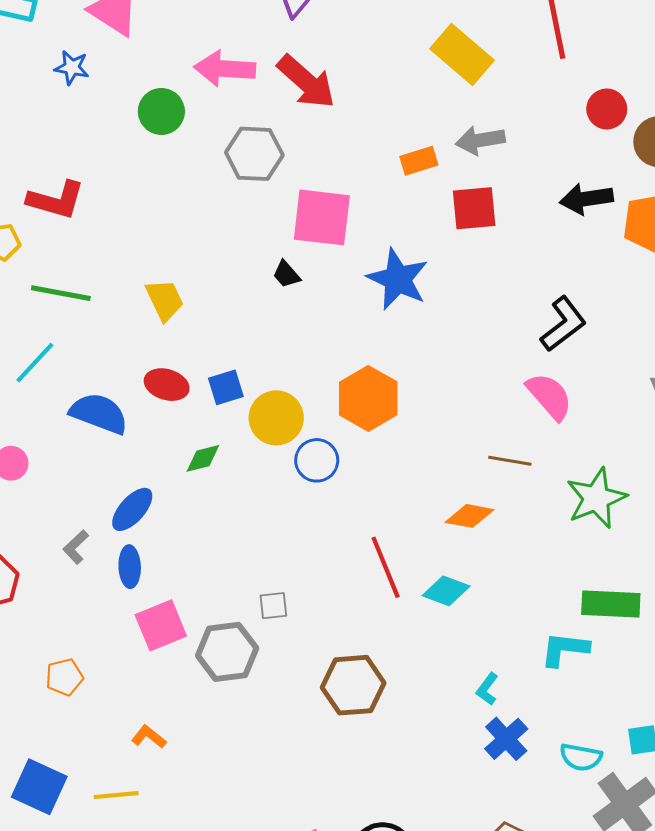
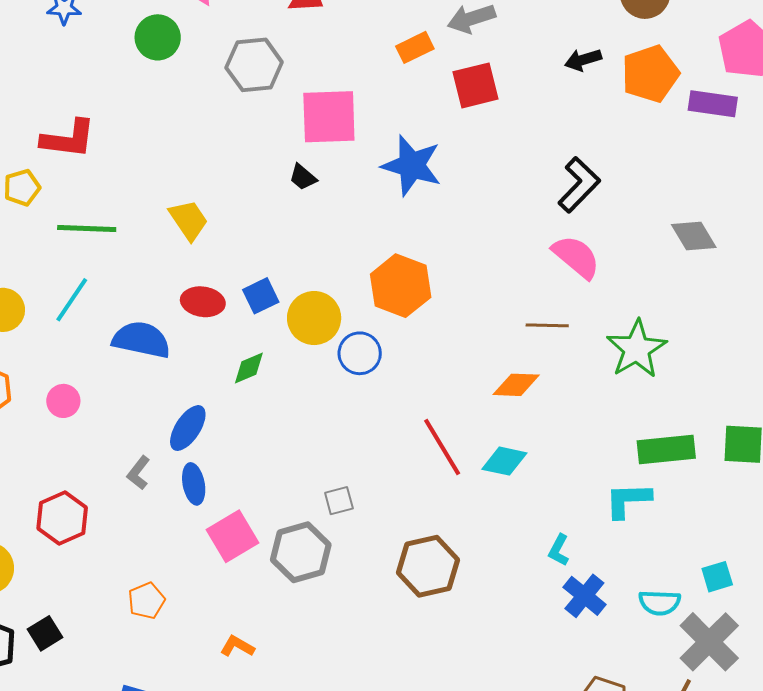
black arrow: (586, 199) -> (583, 60), size x0.7

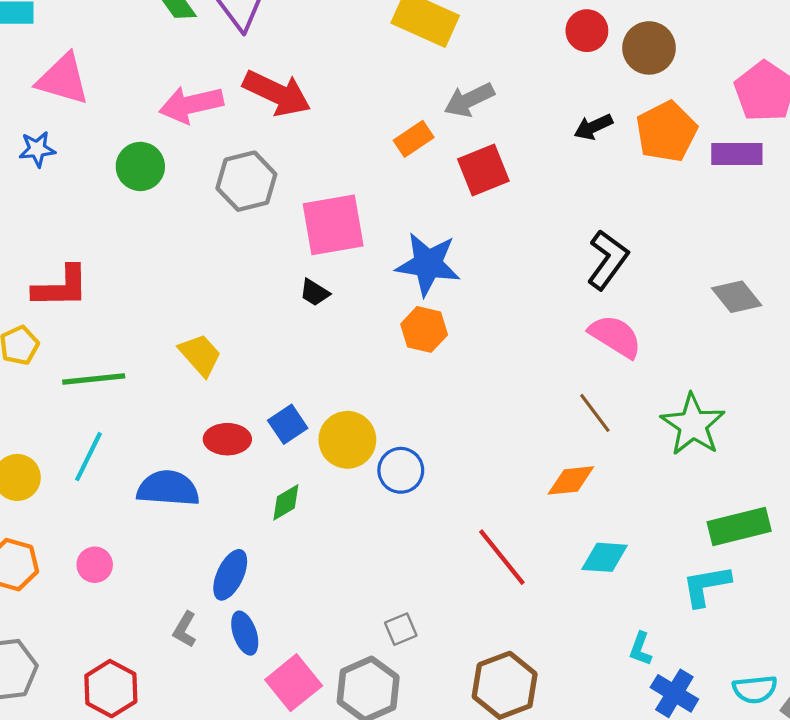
orange hexagon: (401, 286) -> (424, 329), moved, size x0.7
brown line: (547, 325) -> (595, 413), turned 60
cyan diamond: (504, 461) -> (605, 557), moved

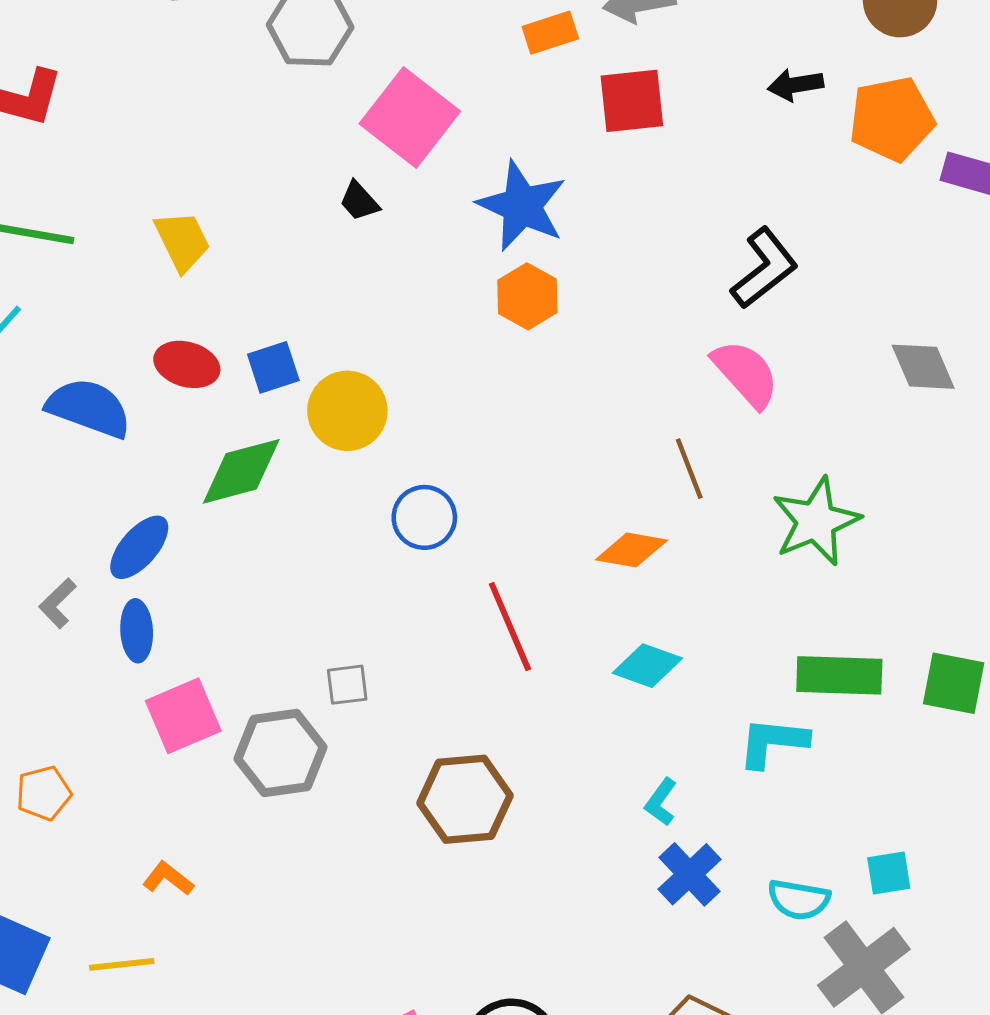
pink square: (333, 225) -> (410, 117), turned 32
orange hexagon: (424, 329) -> (527, 296), moved
blue circle: (401, 470) -> (424, 517), moved
green diamond: (286, 502) -> (241, 471), size x1.6

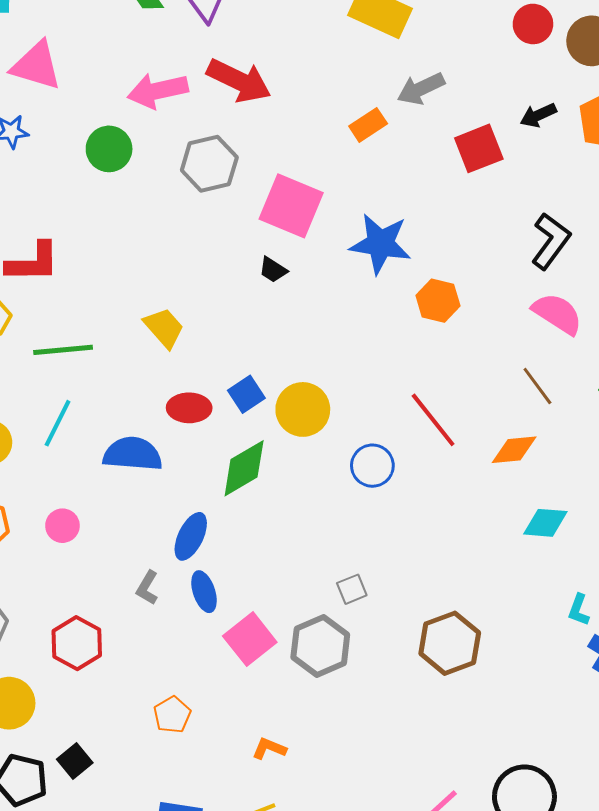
red square: (632, 101) -> (479, 148), moved
orange hexagon: (527, 296) -> (438, 301), moved
red line: (510, 627) -> (433, 420), moved

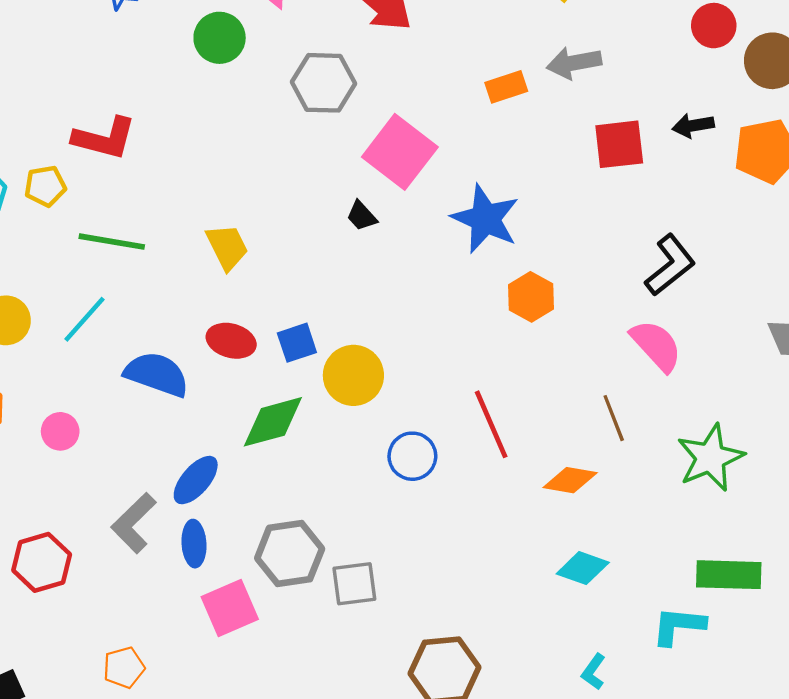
gray L-shape: (147, 588) -> (134, 523), size x1.6
gray square: (352, 589) -> (354, 584), size x1.4
gray hexagon: (320, 646) -> (290, 554), moved

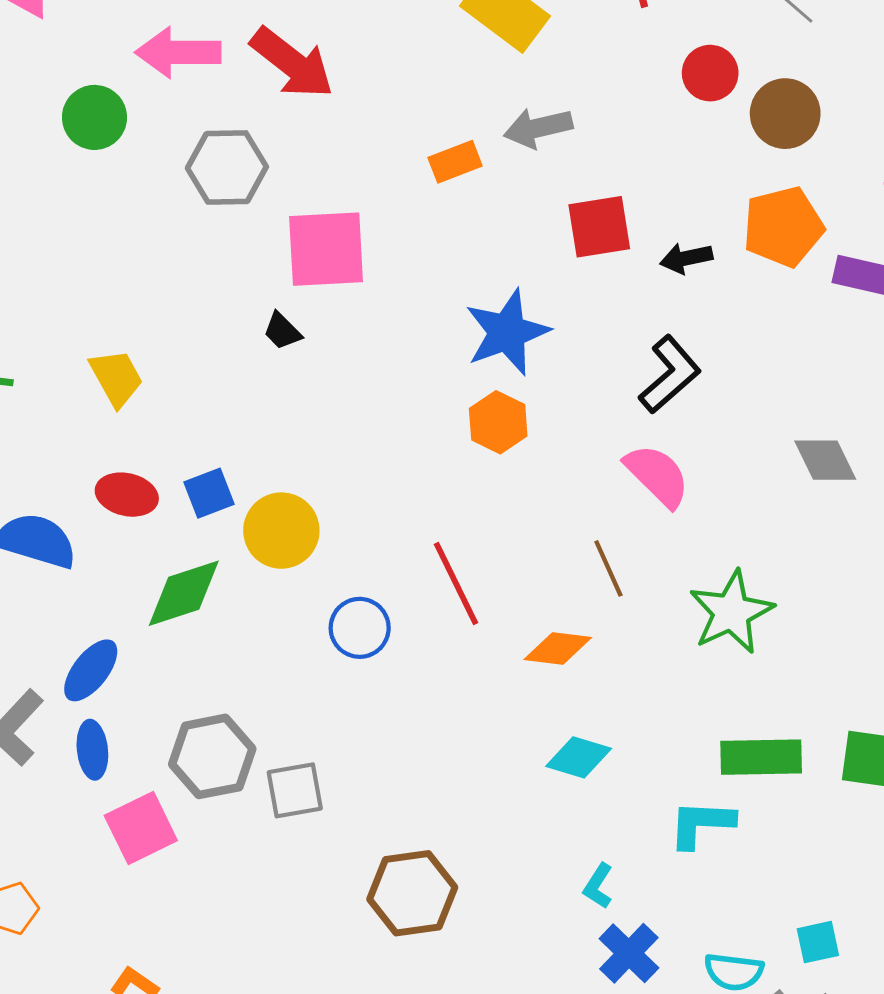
black arrow: (693, 126) -> (686, 258), moved
pink square: (400, 152) -> (326, 249), turned -38
blue star: (485, 219) -> (507, 332), moved, turned 30

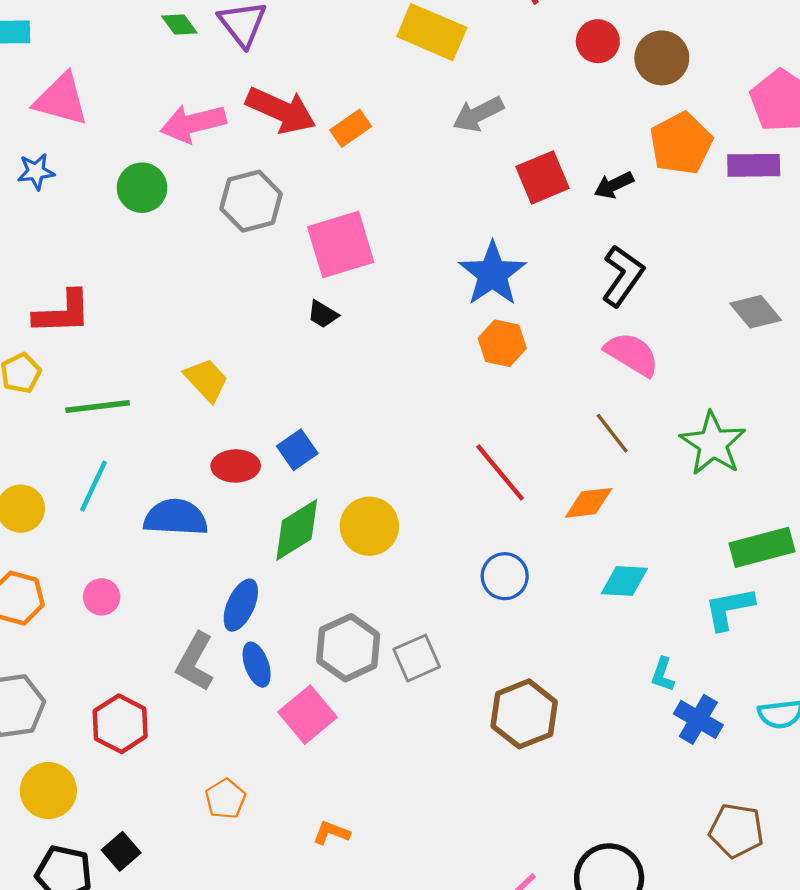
orange rectangle: (455, 162) -> (351, 128), moved
yellow circle: (281, 531) -> (369, 526), moved
blue circle: (360, 628) -> (505, 576), moved

